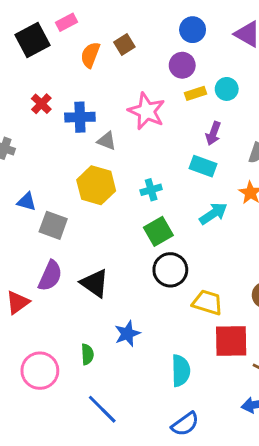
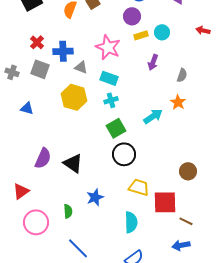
cyan rectangle: (203, 166) -> (109, 78), moved
gray square: (53, 225) -> (40, 69), moved
red triangle: (18, 302) -> (21, 191), moved
yellow trapezoid: (207, 302) -> (139, 187), moved

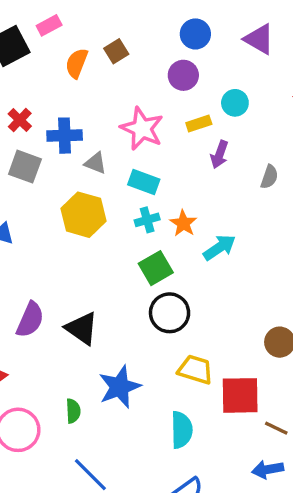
yellow rectangle: (141, 35) -> (199, 123), moved
orange star: (178, 102) -> (183, 223), moved
blue star: (95, 197) -> (120, 387), size x1.4

